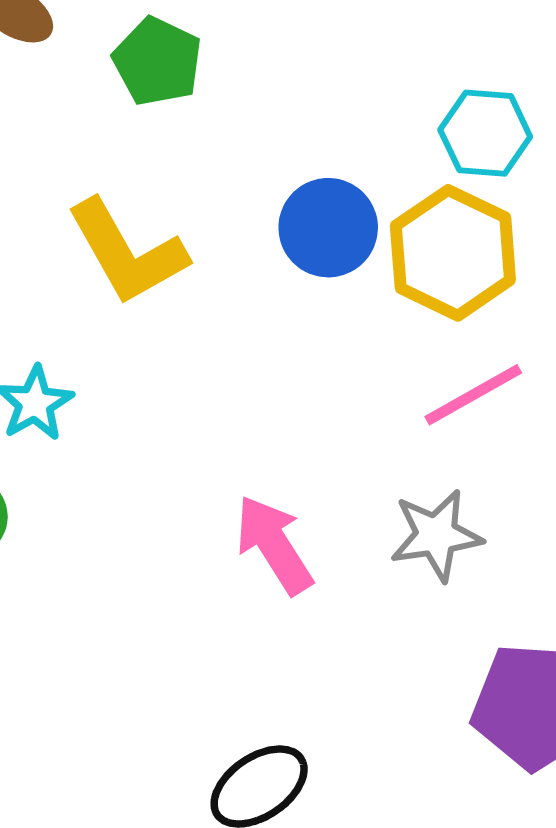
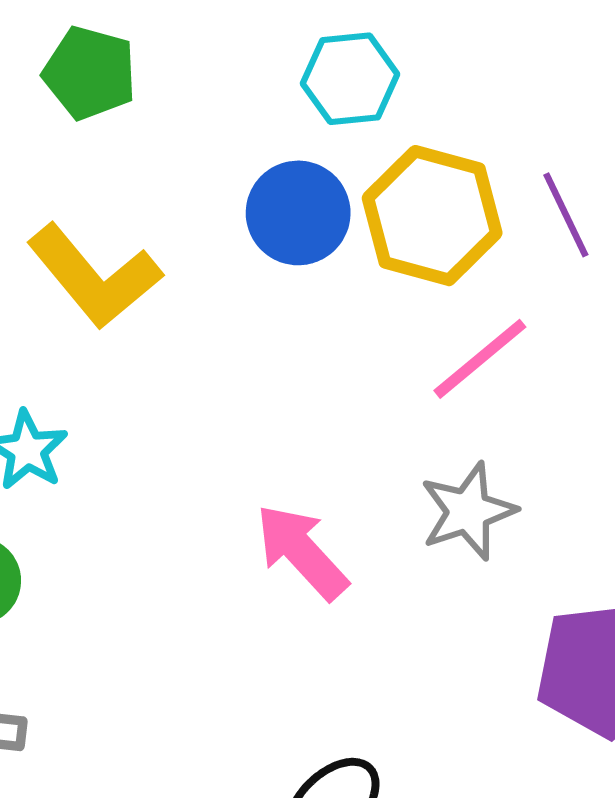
cyan hexagon: (485, 133) -> (350, 79), moved

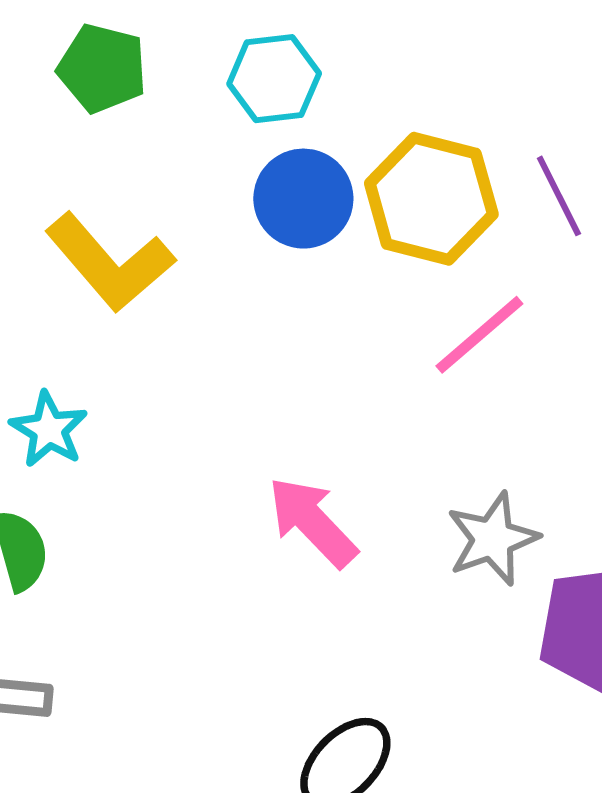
cyan hexagon: (350, 79) -> (274, 79), moved
gray star: (468, 511) -> (493, 539), moved

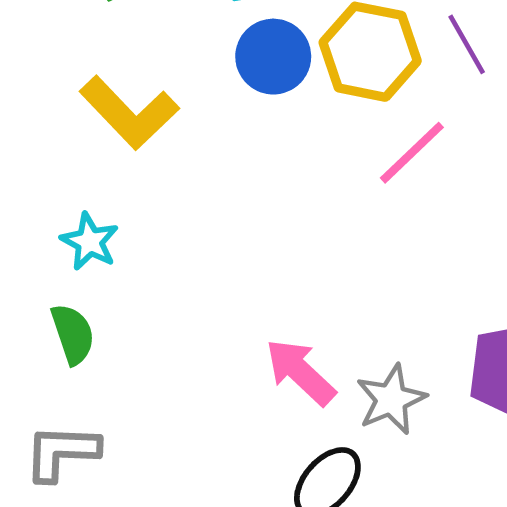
pink arrow: (312, 522) -> (300, 372), moved
gray star: (493, 539) -> (391, 399), moved

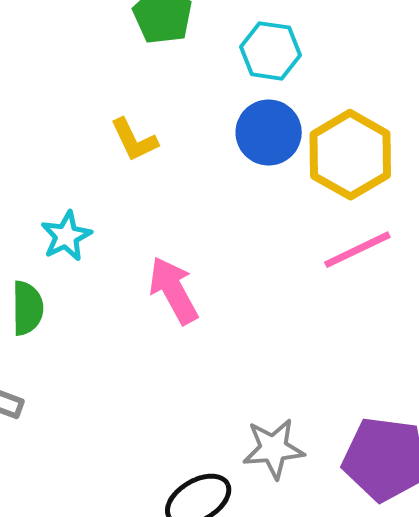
yellow L-shape: (129, 113) -> (134, 140), size x0.6
pink arrow: (300, 372) -> (174, 290), moved

